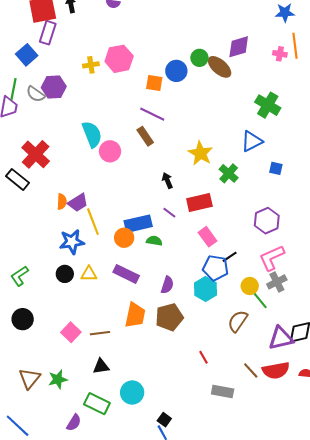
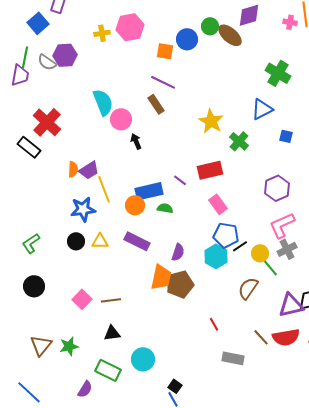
black arrow: (167, 180) -> (136, 141), moved
black line: (230, 257) -> (240, 246), moved
orange trapezoid: (135, 315) -> (161, 277), moved

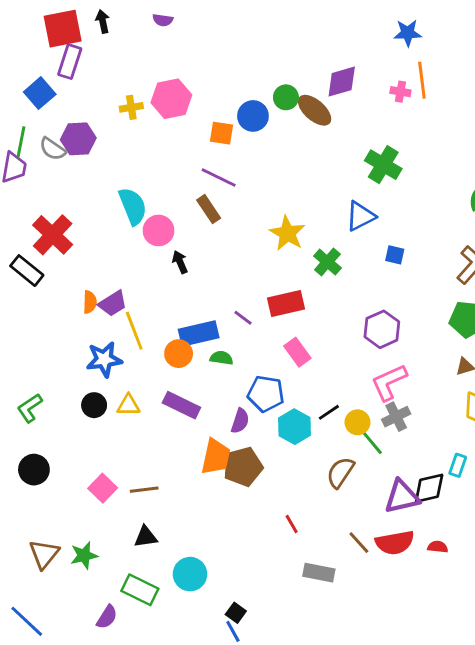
blue pentagon: (226, 235) -> (266, 394), moved

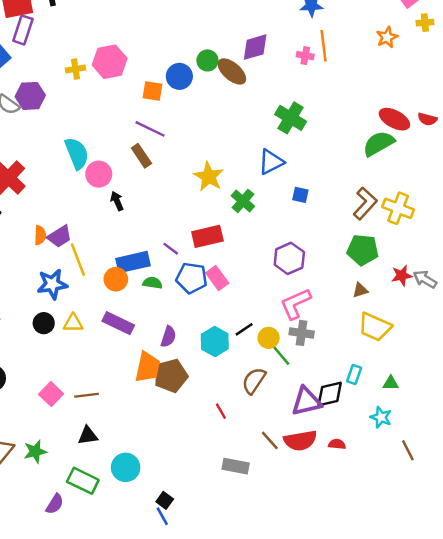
blue pentagon: (266, 394) -> (192, 278), moved
gray cross: (396, 417) -> (302, 333), turned 35
red line: (292, 524) -> (221, 411), moved

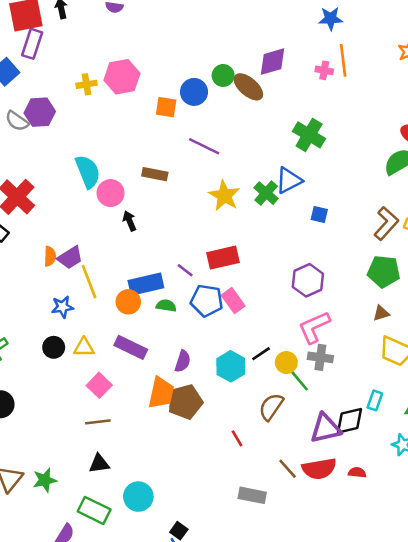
purple line: (150, 129) -> (204, 146), moved
brown rectangle: (141, 156) -> (155, 174), turned -45
green cross: (243, 201) -> (266, 193), moved
blue star: (52, 284) -> (62, 307), size x0.7
pink square: (51, 394) -> (99, 385), moved

